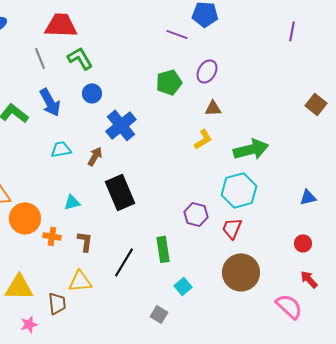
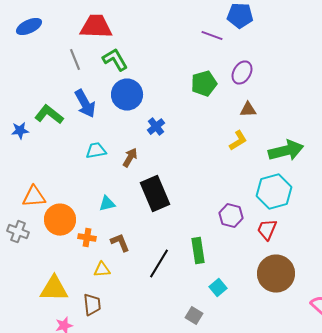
blue circle: (92, 93) -> (127, 95), size x1.6
blue cross: (121, 125) -> (156, 127), size x0.6
brown L-shape: (85, 241) -> (120, 243), turned -30
yellow triangle: (80, 281) -> (102, 270), moved, size x0.7

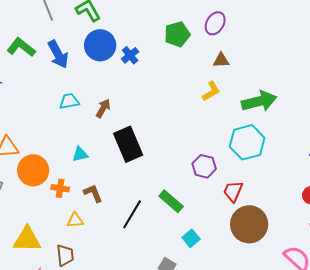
green L-shape: (49, 115) -> (21, 47), moved
blue cross: (156, 127) -> (130, 55), moved
red trapezoid: (267, 230) -> (233, 191), moved
green rectangle: (198, 251) -> (171, 201), turned -40

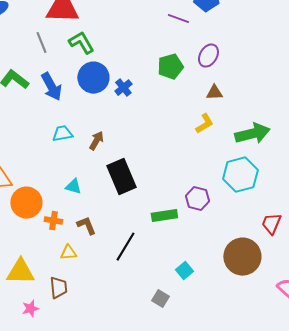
cyan triangle: (80, 154) -> (73, 187), turned 30
red trapezoid: (233, 191) -> (271, 224), moved
green rectangle: (171, 201) -> (164, 216), moved, turned -50

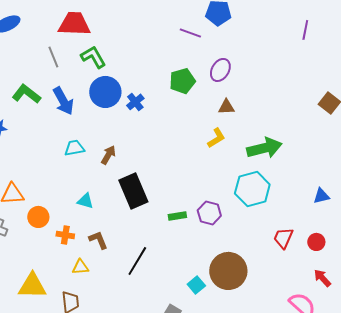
orange circle: (26, 203) -> (38, 217), size x0.7
green rectangle: (164, 216) -> (177, 216), moved, size x0.7
brown circle: (242, 257) -> (228, 271), moved

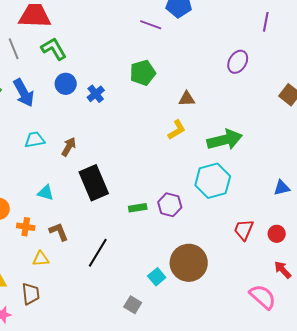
purple ellipse: (220, 70) -> (238, 62), moved
blue circle: (105, 92) -> (66, 84), size x0.7

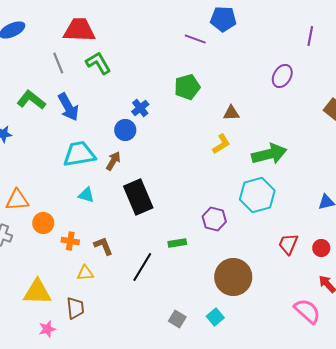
blue circle: (66, 84) -> (125, 130), moved
cyan trapezoid: (35, 140) -> (79, 154), size x1.6
cyan triangle: (46, 193) -> (86, 195), moved
green rectangle: (138, 208) -> (177, 243), moved
cyan square: (157, 277) -> (215, 317), moved

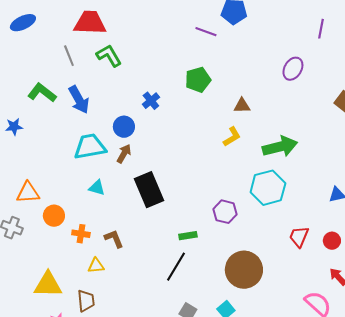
blue circle: (125, 130) -> (124, 127), moved
black line: (142, 267) -> (176, 267), moved

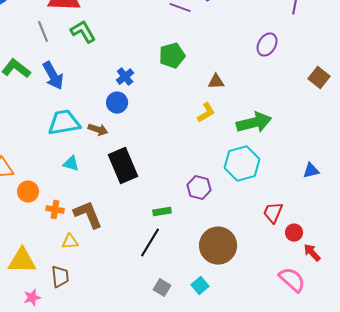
blue circle: (124, 127) -> (117, 103), moved
brown arrow: (124, 154) -> (98, 130), turned 78
brown L-shape: (114, 239) -> (88, 215), size x1.5
red circle: (332, 241) -> (294, 233), moved

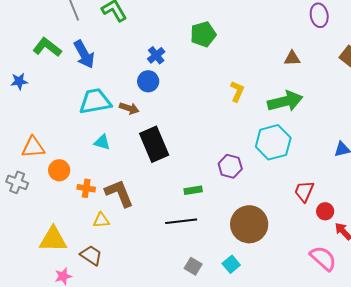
purple ellipse: (267, 45) -> (319, 15), moved, turned -40
brown triangle: (216, 82) -> (292, 58), moved
yellow L-shape: (206, 113) -> (237, 91), turned -35
black line: (150, 243) -> (181, 221), turned 52
brown trapezoid: (60, 277) -> (91, 255), turned -50

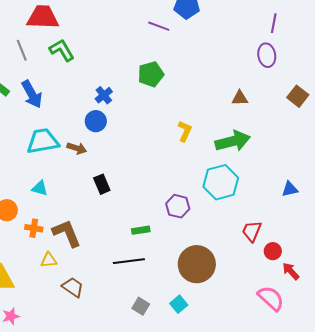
cyan triangle: (102, 142) -> (40, 188), moved
black rectangle: (154, 144) -> (102, 184), size x0.6
brown trapezoid: (91, 255) -> (73, 287), moved

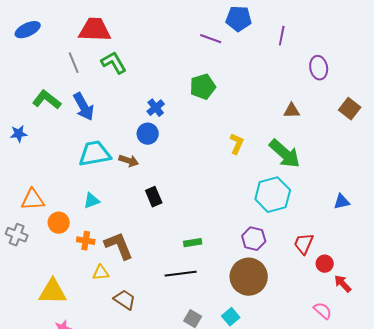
purple line: (274, 23) -> (282, 36), moved
green arrow: (233, 141) -> (285, 154), turned 56
cyan triangle: (40, 188) -> (92, 201), turned -36
purple hexagon: (178, 206) -> (254, 239), moved
pink semicircle: (271, 298) -> (323, 311), size x0.7

